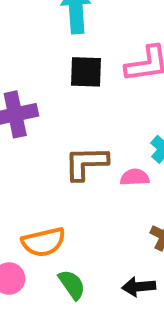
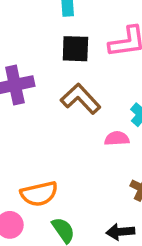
brown L-shape: (86, 163) -> (81, 99), moved, turned 48

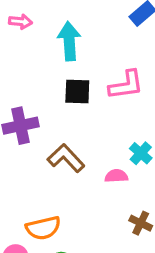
brown L-shape: (81, 99) -> (66, 158), moved

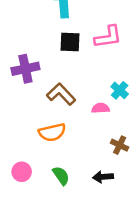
orange semicircle: (43, 228) -> (52, 132), moved

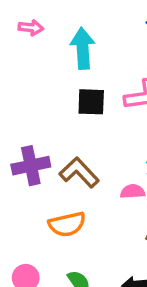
purple cross: (25, 69) -> (31, 166), moved

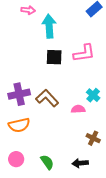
pink arrow: (31, 28) -> (28, 10), moved
orange semicircle: (67, 224) -> (19, 125), moved

